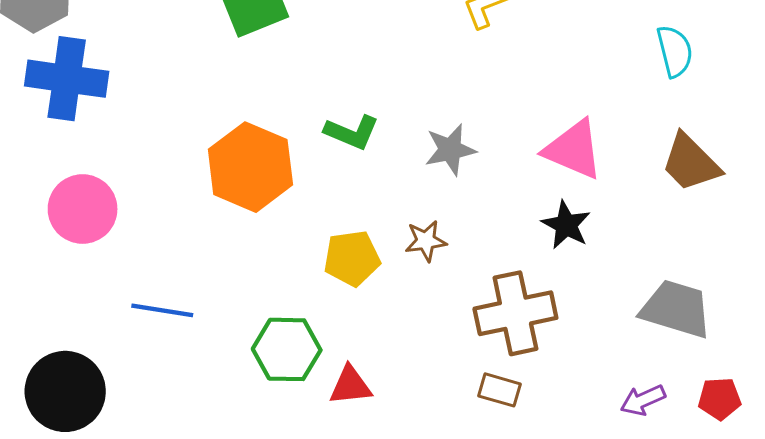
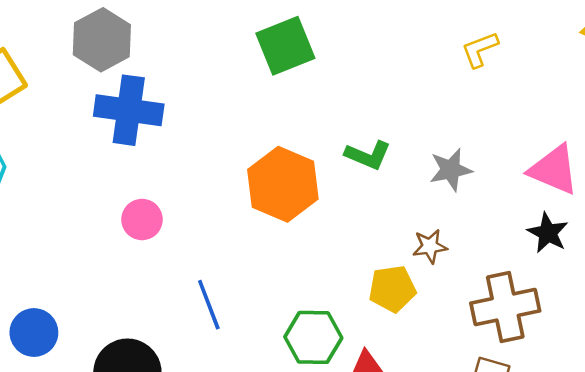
pink circle: (83, 209) -> (142, 220), size x0.7
yellow pentagon: (352, 258) -> (392, 289), moved
blue line: (162, 310) -> (209, 305), turned 60

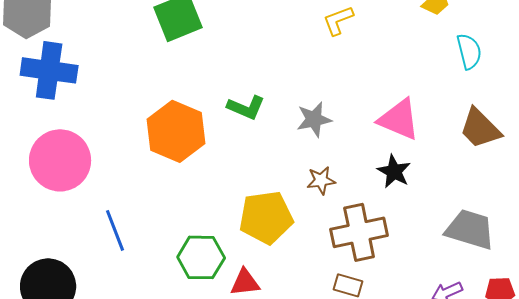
pink circle: (142, 220) -> (60, 160), size x1.8
brown star: (430, 246) -> (321, 180), moved
yellow pentagon: (392, 289) -> (266, 217), size x1.4

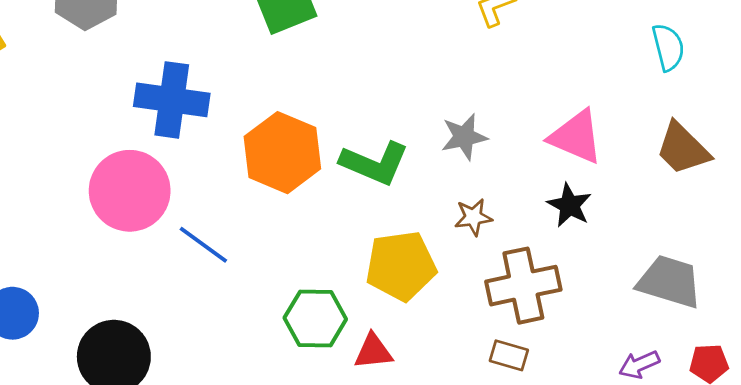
blue cross: (49, 70) -> (172, 100), moved
green L-shape: (246, 107) -> (375, 163), moved, size x1.4
blue line: (115, 230) -> (203, 245), moved, turned -33

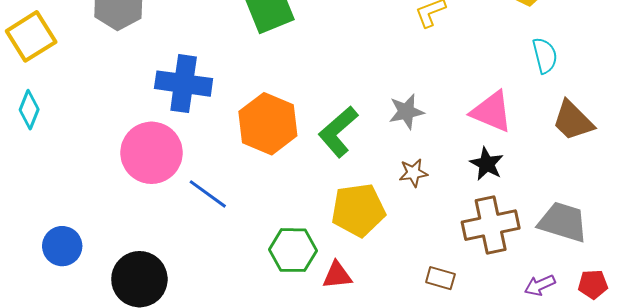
cyan semicircle: (668, 47) -> (545, 55), moved
green L-shape: (375, 163) -> (338, 132), turned 116
brown cross: (523, 286) -> (491, 225), moved

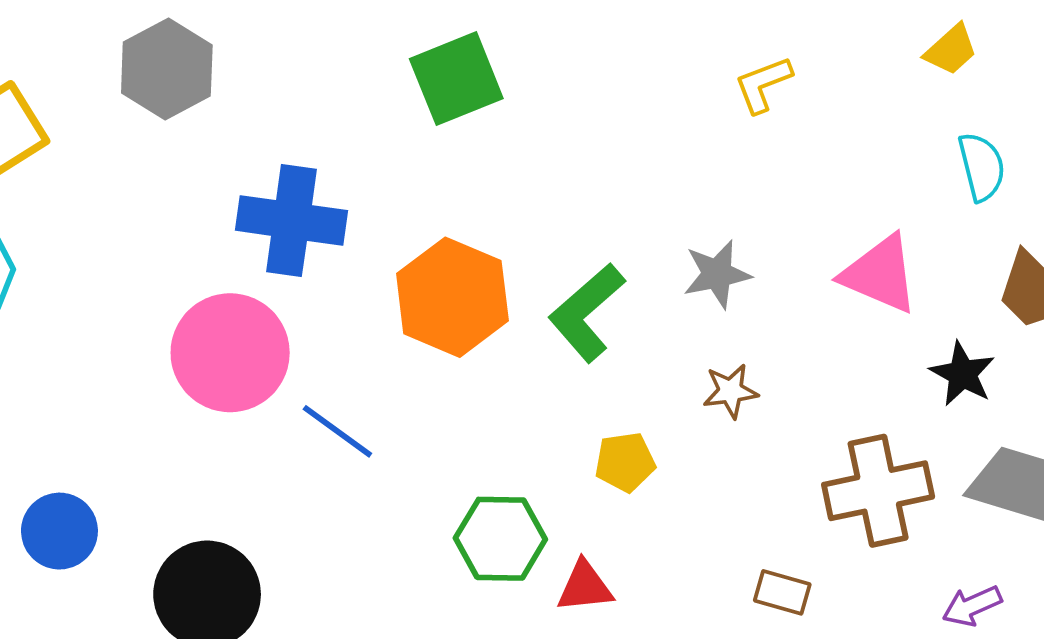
black star: (487, 164) -> (962, 374), moved
yellow pentagon: (358, 210) -> (625, 462), size x0.6

